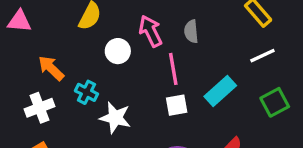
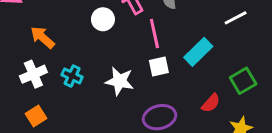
cyan cross: (86, 92) -> (72, 76), moved
green square: (275, 102) -> (243, 81), moved
white star: (115, 118) -> (119, 81), moved

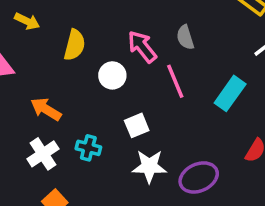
white square: (159, 66) -> (137, 125), moved
white star: (119, 81) -> (149, 166), moved

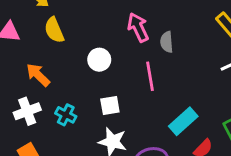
yellow semicircle: (75, 45) -> (54, 30), moved, turned 130
pink arrow: (142, 47) -> (138, 27), moved
cyan rectangle: (230, 93) -> (183, 121), moved

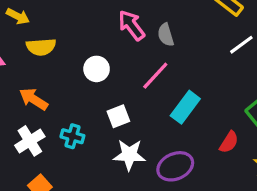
yellow semicircle: (54, 30) -> (41, 47), turned -60
pink line: (150, 76) -> (155, 76), turned 64
cyan rectangle: (183, 121) -> (185, 107), moved

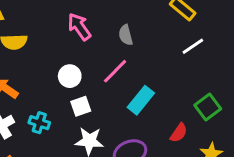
pink arrow: (131, 25) -> (79, 27), moved
white circle: (97, 69) -> (70, 76), moved

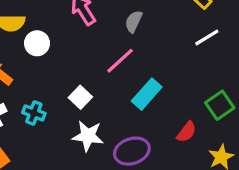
gray semicircle: (126, 35) -> (134, 22), turned 36
white circle: (70, 76) -> (37, 43), moved
white square: (81, 106) -> (80, 97), turned -30

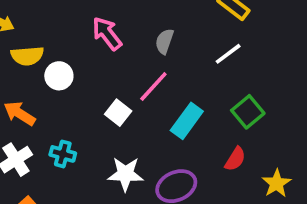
white line: (207, 38) -> (228, 54), moved
white square: (80, 97) -> (118, 113), moved
green square: (220, 105) -> (248, 112), moved

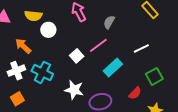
white line: (228, 54) -> (141, 48), moved
green square: (248, 112) -> (154, 76), moved
cyan cross: (63, 154) -> (42, 72), size x1.5

